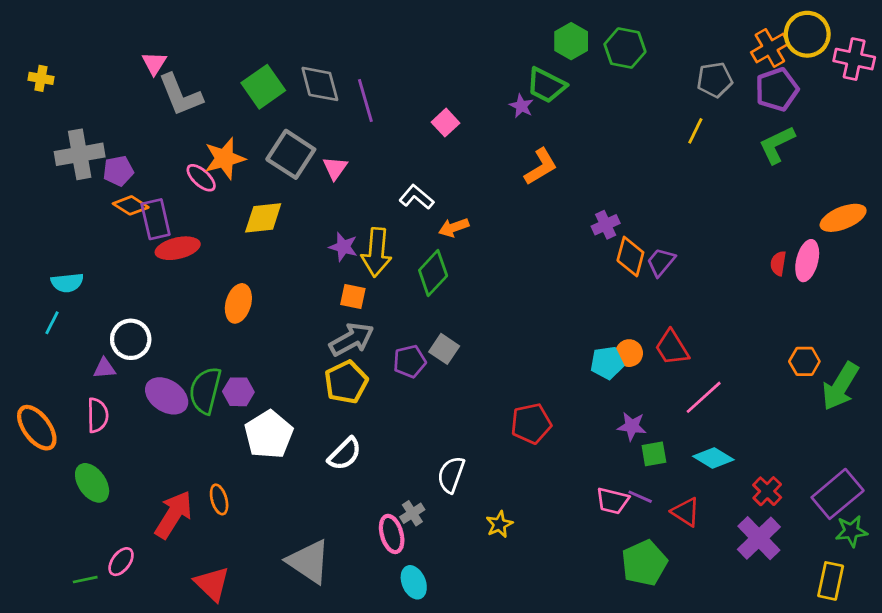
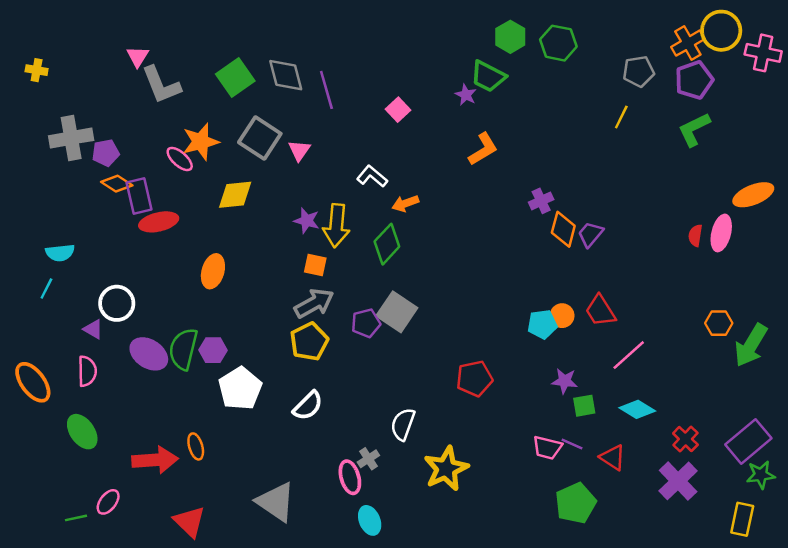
gray square: (444, 349) -> (397, 312), size x1.5
purple triangle: (104, 368) -> (93, 329), turned 35
red arrow: (173, 515) -> (155, 460), turned 54
yellow star: (499, 524) -> (446, 469), size x1.8

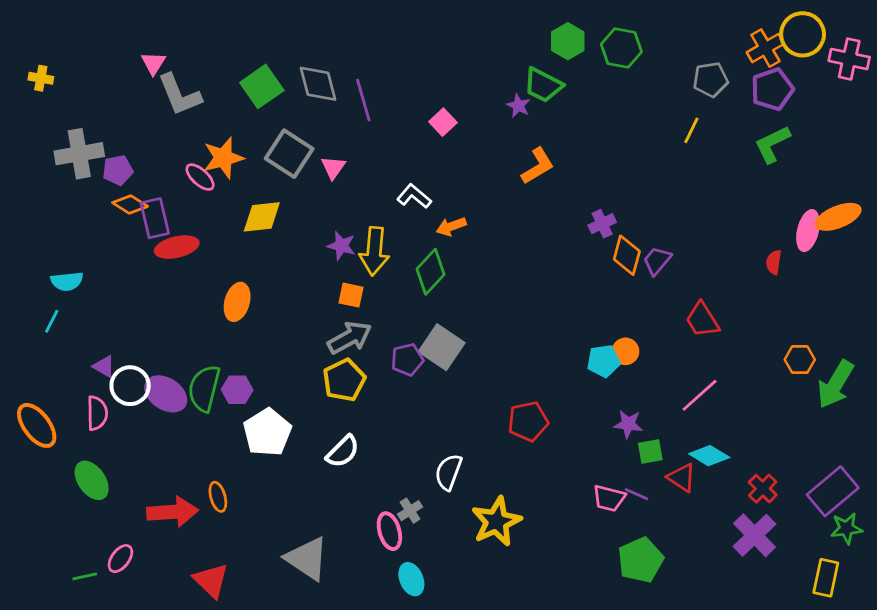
pink ellipse: (721, 233) -> (808, 231), moved
white circle: (117, 303) -> (130, 386), moved
red trapezoid: (600, 311) -> (702, 320), moved
red triangle: (613, 458) -> (682, 478), moved

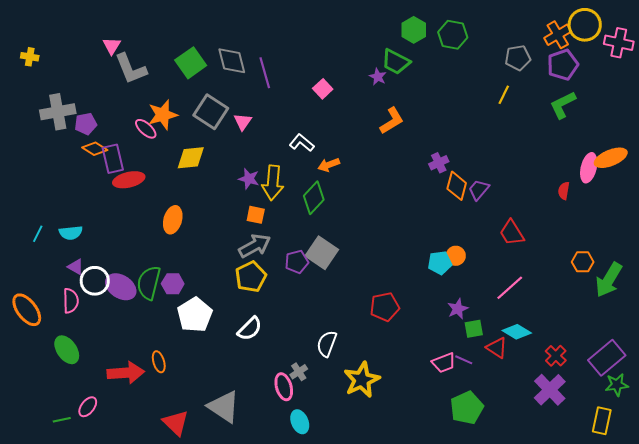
cyan semicircle: (67, 281) -> (71, 233), moved
purple star: (628, 424) -> (458, 309), turned -30
pink trapezoid: (609, 498) -> (444, 363), turned -35
red triangle: (211, 581) -> (176, 423), moved

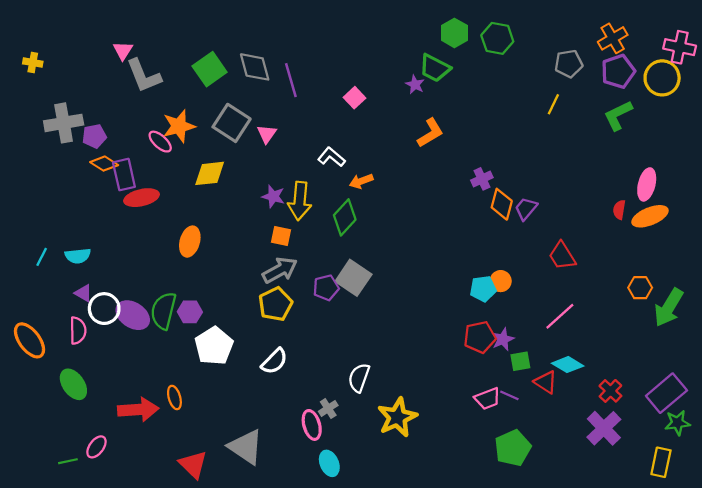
yellow circle: (585, 25) -> (662, 78), moved
orange ellipse: (611, 158) -> (650, 216), moved
red pentagon: (385, 307) -> (480, 337), moved

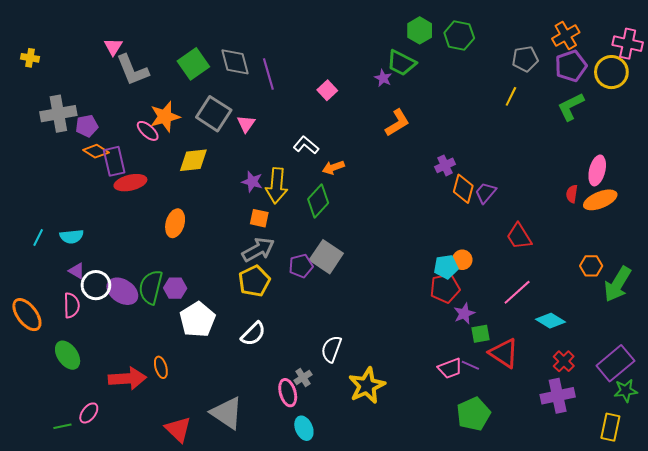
red pentagon: (480, 337) -> (445, 288), moved
cyan diamond: (568, 365) -> (551, 321), moved
red triangle: (546, 382) -> (504, 353), size x1.4
purple cross: (604, 428) -> (558, 396), turned 32

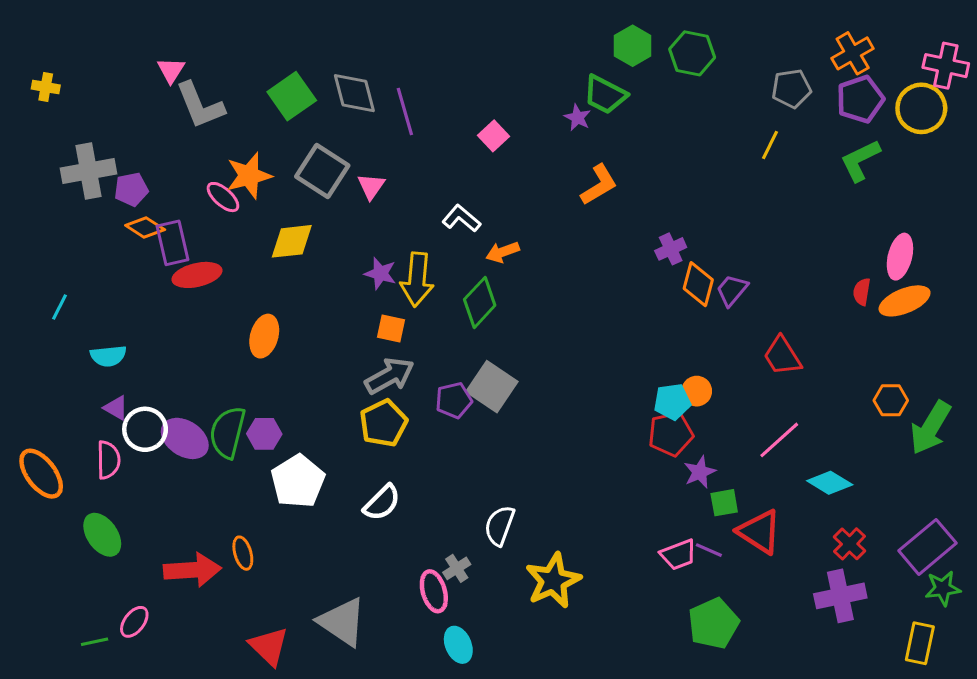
cyan line: (38, 237) -> (59, 307), moved

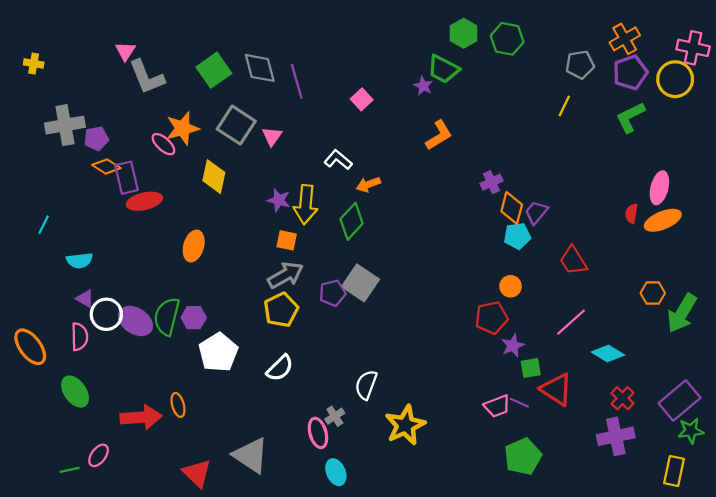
yellow diamond: (292, 241) -> (214, 177), turned -72
cyan pentagon: (672, 402) -> (517, 236), moved

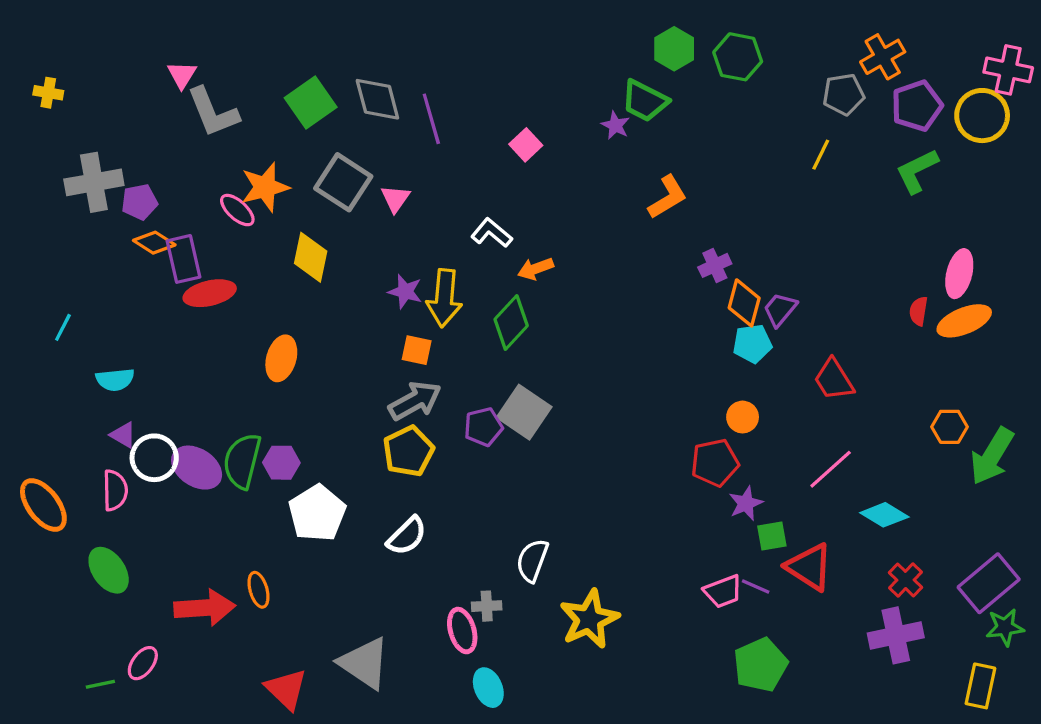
orange cross: (625, 39) -> (883, 57), moved
orange L-shape: (439, 135) -> (668, 197), moved
gray cross: (335, 416) -> (487, 606), turned 30

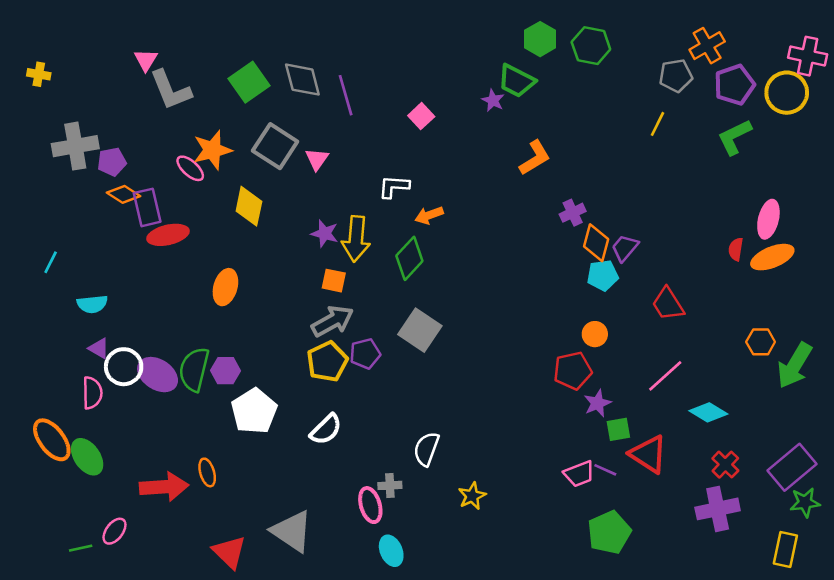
white L-shape: (492, 233) -> (394, 187), turned -36
purple pentagon: (483, 427) -> (365, 354), moved
orange ellipse: (43, 505) -> (52, 440), moved
yellow star: (589, 619) -> (472, 496), size x0.6

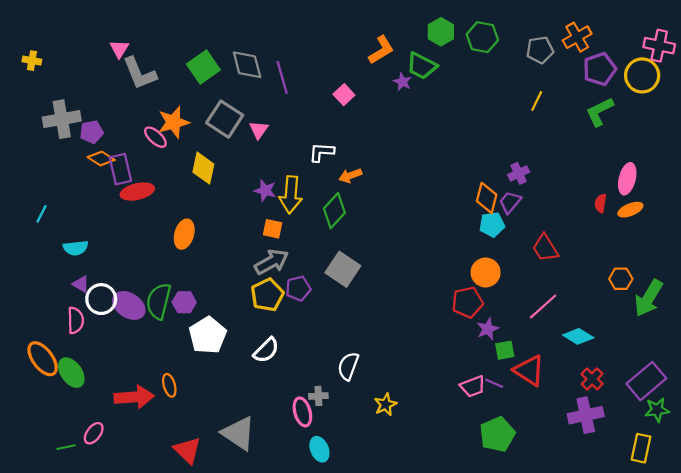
gray pentagon: (676, 76) -> (540, 50), moved
orange L-shape: (535, 158) -> (381, 50), moved
purple cross: (573, 213) -> (519, 173), moved
orange ellipse: (772, 257) -> (630, 210), size x0.7
orange circle: (595, 334) -> (486, 272), size x1.4

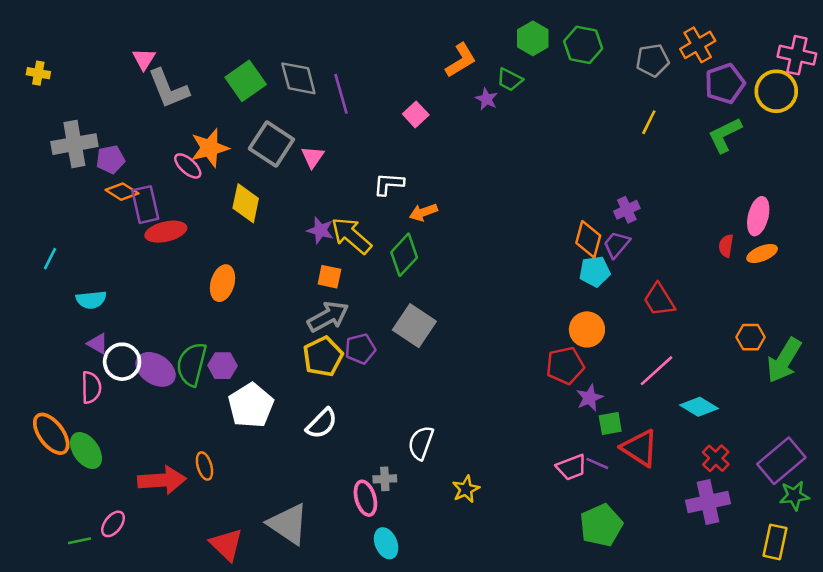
green trapezoid: (422, 66) -> (510, 80), size x0.7
yellow arrow: (291, 195) -> (351, 235), turned 126

